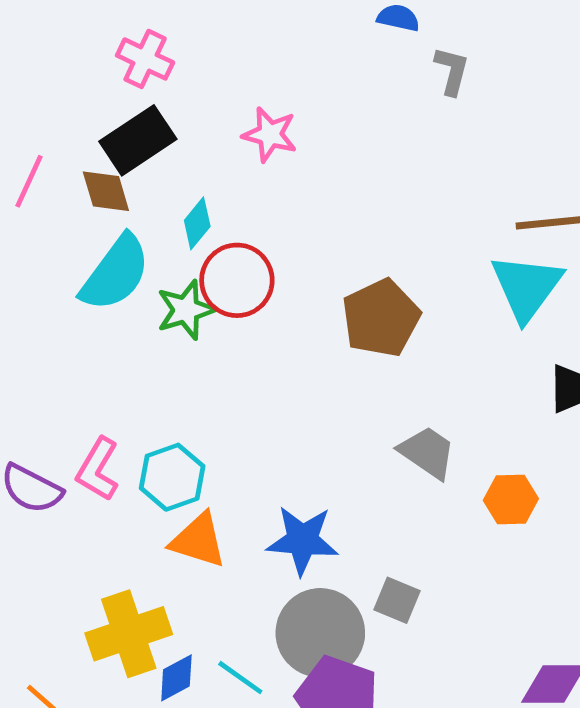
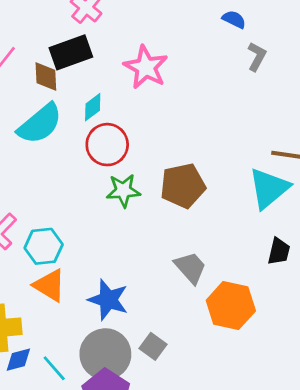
pink star: (270, 134) -> (146, 67), size x1.4
green star: (186, 310) -> (123, 191), moved
orange hexagon: (511, 500) -> (231, 306), size x1.6

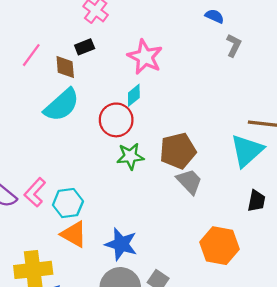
black rectangle: (71, 52) -> (85, 47), size x0.6
cyan diamond: (93, 107) -> (134, 95), moved
gray trapezoid: (190, 268) -> (189, 181), moved

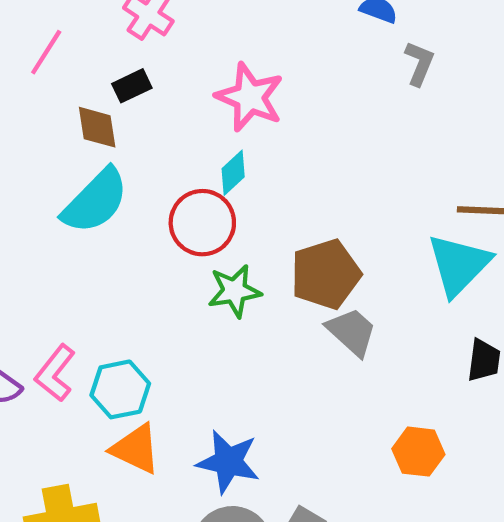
pink line: (31, 55) -> (46, 52), moved
orange hexagon: (219, 246) -> (418, 452), size x0.7

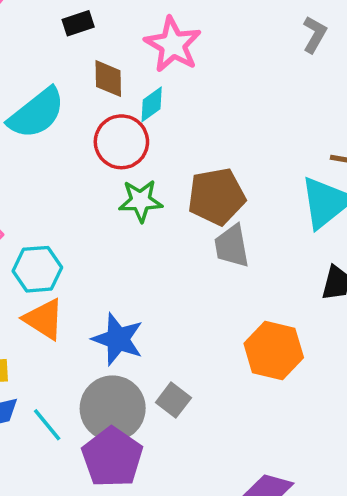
brown diamond: (97, 127) -> (108, 79), moved
gray trapezoid: (352, 332) -> (232, 246), turned -150
orange hexagon: (418, 452) -> (274, 350), size x1.4

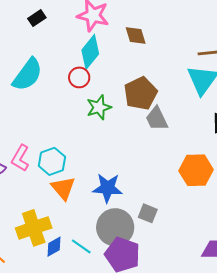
brown diamond: (108, 79) -> (136, 35), moved
cyan diamond: (152, 104) -> (90, 52), size x1.6
red circle: (121, 142) -> (79, 77), size x0.7
orange triangle: (44, 319) -> (63, 188), turned 32

